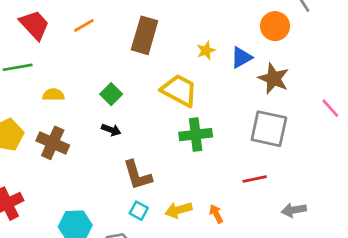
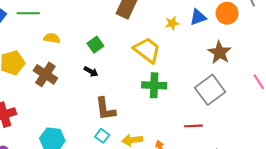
blue triangle: (241, 57) -> (198, 17), moved
gray square: (269, 129) -> (210, 90), turned 32

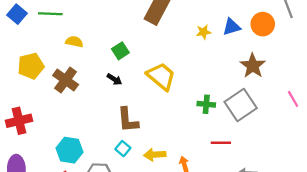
yellow trapezoid: (147, 50) -> (161, 76), moved
green cross: (154, 85) -> (206, 104), moved, size x0.7

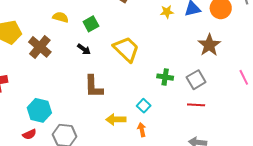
yellow semicircle: (74, 42) -> (61, 17), moved
gray square: (241, 105) -> (196, 80), size x0.7
red line: (221, 143) -> (196, 105), moved
cyan square: (123, 149) -> (144, 106), moved

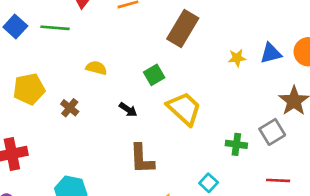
green square: (91, 24) -> (154, 75), moved
brown cross: (40, 47) -> (70, 108), size x0.6
gray square: (196, 80) -> (272, 132), moved

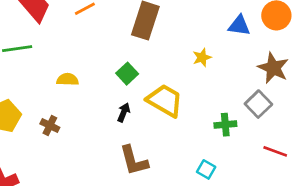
blue triangle: (271, 53) -> (239, 25), turned 35
yellow star: (237, 58) -> (202, 57), moved
black arrow: (128, 110) -> (124, 112), moved, turned -90
red line: (278, 180) -> (275, 151), turned 30

